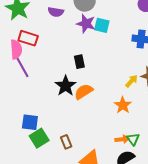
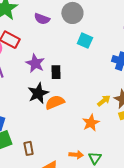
purple star: (86, 24) -> (35, 63), moved
orange arrow: (122, 139) -> (76, 155), moved

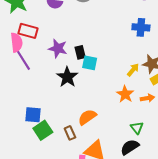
cyan square: (85, 41) -> (90, 63), moved
orange semicircle: (55, 102) -> (87, 117), moved
orange arrow: (76, 155) -> (147, 98), moved

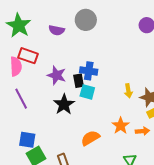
blue cross: (141, 27) -> (89, 71), moved
purple line: (23, 60) -> (21, 99), moved
yellow arrow: (133, 70) -> (128, 91), moved, turned 128
orange semicircle: (87, 117) -> (90, 138), moved

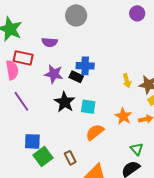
purple semicircle: (57, 30) -> (50, 42), moved
black rectangle: (79, 81) -> (76, 77), turned -48
cyan square: (87, 92) -> (88, 107), moved

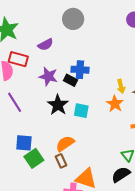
purple semicircle: (50, 42) -> (45, 45), turned -35
orange star: (123, 116) -> (115, 104), moved
orange semicircle: (95, 132) -> (65, 144), moved

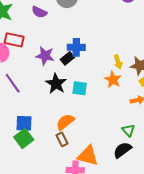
purple semicircle: (45, 45) -> (39, 12), moved, turned 56
black rectangle: (71, 80) -> (67, 58), turned -64
green square: (34, 158) -> (24, 138), moved

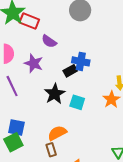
purple semicircle: (39, 12) -> (49, 41), moved
red rectangle: (14, 40) -> (29, 21), moved
purple star: (45, 56) -> (34, 63), moved

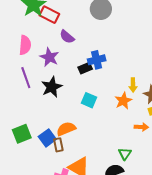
blue cross: (81, 61) -> (97, 60), turned -30
black star: (55, 94) -> (52, 87), moved
blue square: (16, 127) -> (47, 138), moved, turned 36

